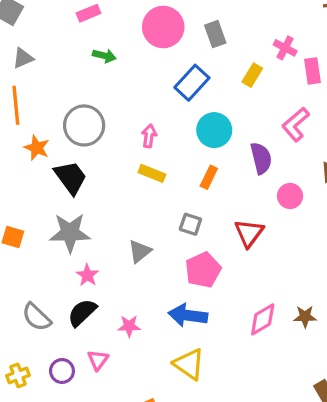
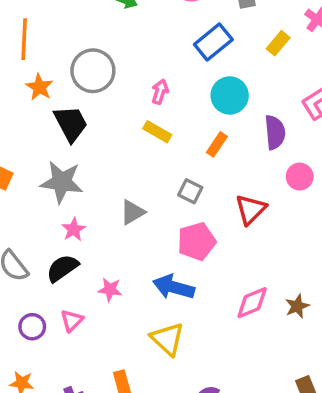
brown star: (305, 317) -> (297, 306), turned -30

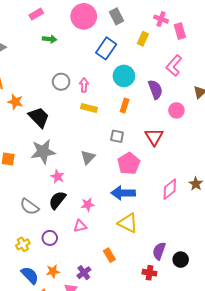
gray circle: (93, 71) -> (61, 82), moved, size x0.7
pink triangle: (72, 321) -> (80, 226), moved, turned 48

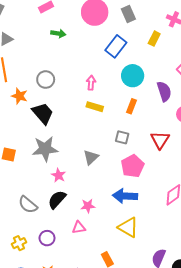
gray circle: (61, 82) -> (46, 80), moved

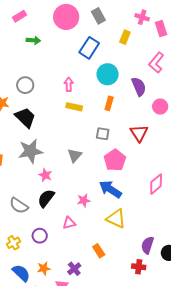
blue arrow: (125, 196) -> (110, 189), turned 35
pink star: (88, 206) -> (84, 200), moved

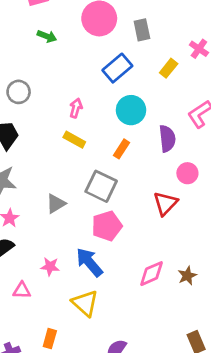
red triangle: (139, 133) -> (165, 203), moved
gray square: (103, 134) -> (101, 186), size x1.6
orange rectangle: (99, 251) -> (50, 339), turned 32

